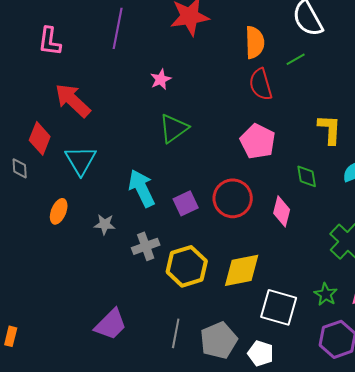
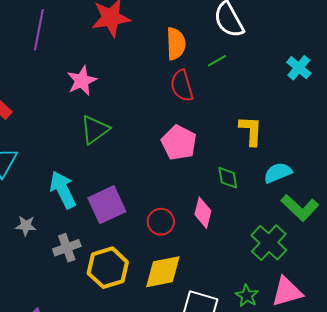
pink star: (161, 79) -> (82, 81), size x1.4
red circle: (233, 198) -> (161, 222), moved, size x0.7
purple square: (186, 203) -> (107, 205), size x1.5

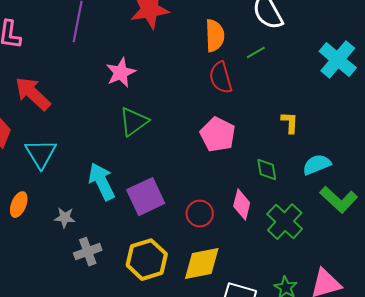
cyan cross: (299, 68) -> (338, 60), size x1.5
yellow L-shape: (251, 131) -> (290, 123), size x0.7
green cross: (269, 243) -> (285, 222), moved
gray cross: (67, 248) -> (88, 252), moved

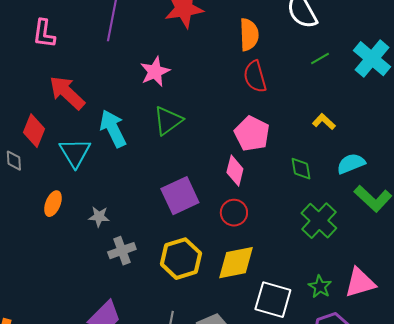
green line: (256, 53) -> (320, 59), moved
yellow L-shape: (290, 123) -> (324, 122), turned -50
cyan arrow: (102, 182) -> (113, 129), moved
pink diamond: (242, 205) -> (235, 171), moved

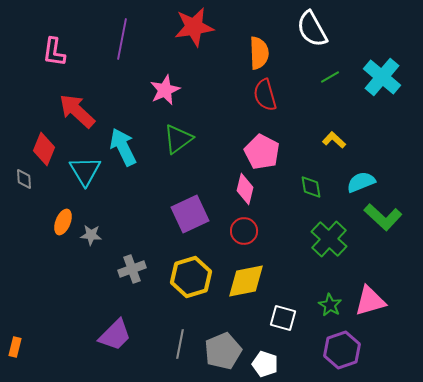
gray star: (99, 217) -> (91, 235), moved
white square: (273, 300) -> (283, 318), size x0.7

